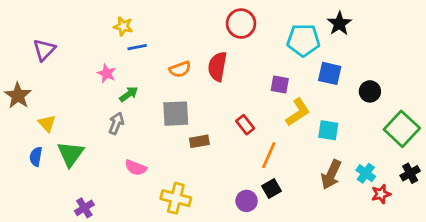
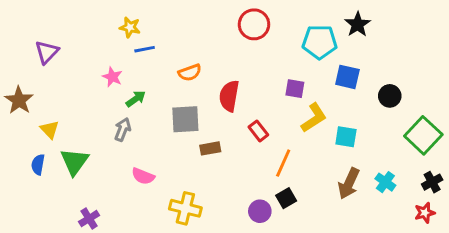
red semicircle: (217, 66) -> (229, 96), moved
red star: (381, 194) -> (425, 213), moved

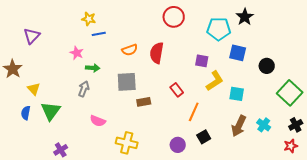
red semicircle: (229, 96) -> (157, 53), moved
green arrow: (136, 99) -> (93, 68), turned 40
black square: (286, 198) -> (204, 137), moved

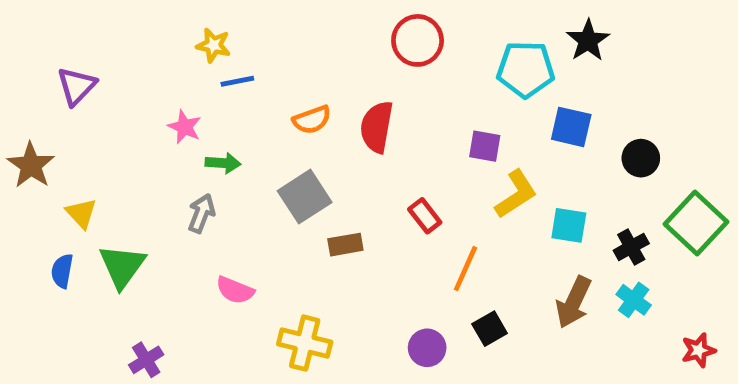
gray square: (127, 82) -> (305, 197), turned -30
black cross: (296, 125) -> (631, 247), moved

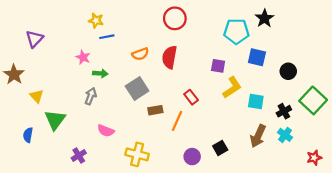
red circle: (418, 40) -> (175, 18), moved
orange line: (466, 269) -> (177, 121), moved
blue semicircle: (62, 271) -> (28, 135), moved
purple cross: (146, 360) -> (79, 155), moved

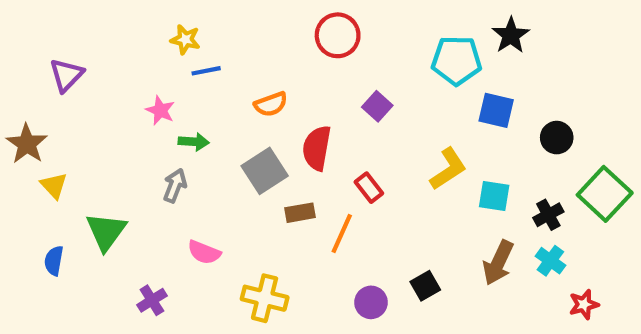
red semicircle: (169, 57) -> (317, 148), moved
purple square: (218, 66) -> (377, 106), moved, turned 32
yellow triangle: (37, 96) -> (54, 186), moved
red star: (314, 158) -> (584, 304), moved

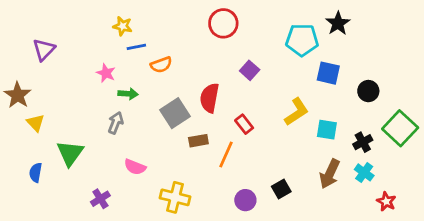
orange semicircle: (271, 104) -> (161, 65), moved
red star: (584, 304) -> (386, 201), turned -30

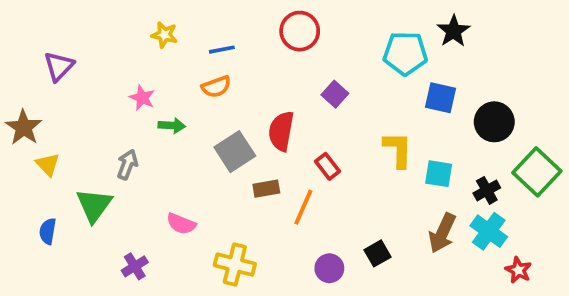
blue line: (136, 47) -> (222, 50), moved
black circle: (368, 91) -> (494, 122), size x1.4
yellow L-shape: (297, 112) -> (398, 150), turned -56
gray arrow: (116, 123) -> (127, 164), moved
cyan cross: (364, 172) -> (489, 231), size x1.4

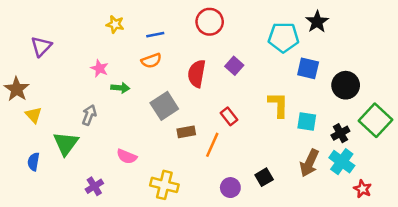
red semicircle: (281, 131) -> (197, 74), moved

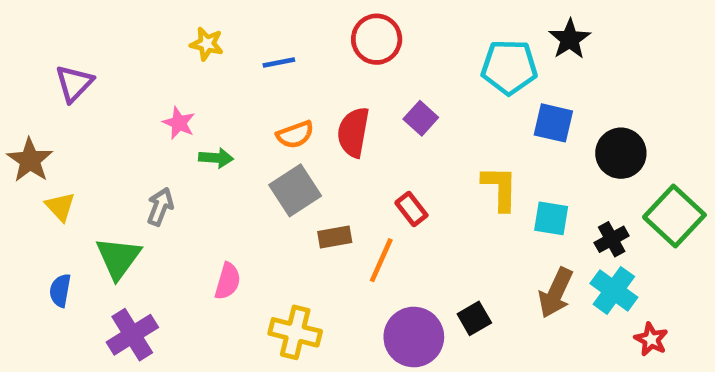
orange semicircle: (151, 61) -> (295, 135), moved
pink semicircle: (127, 156) -> (228, 281), turned -96
purple cross: (94, 186) -> (132, 335), moved, size x1.5
purple circle: (230, 188) -> (414, 337), size x1.6

